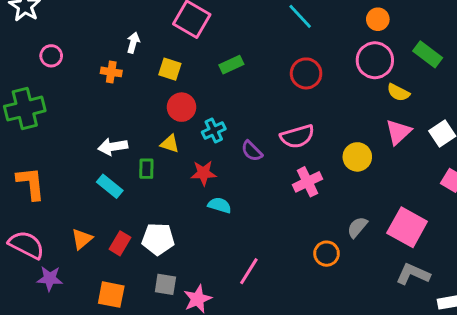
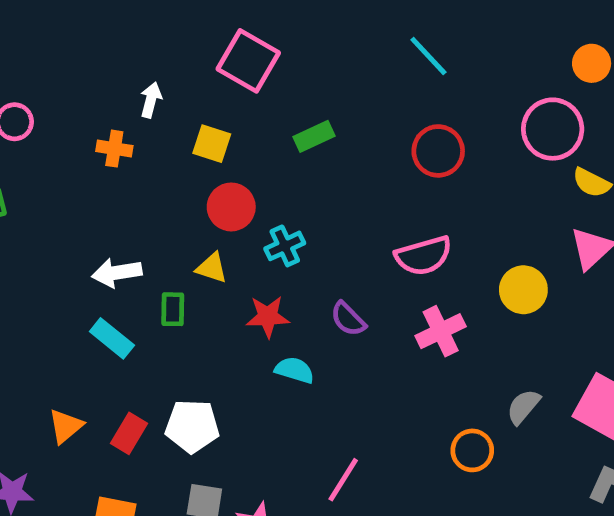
orange circle: (378, 19) -> (592, 63), moved
purple semicircle: (252, 151) -> (348, 319), moved

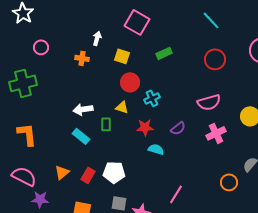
purple semicircle: (348, 319) -> (178, 128), turned -84

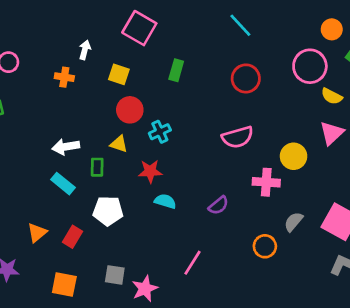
green rectangle: (164, 53) -> (176, 70), turned -49
purple semicircle: (178, 128) -> (218, 205), moved
pink cross: (216, 133) -> (266, 182), moved, turned 30
white pentagon: (114, 172) -> (108, 211), moved

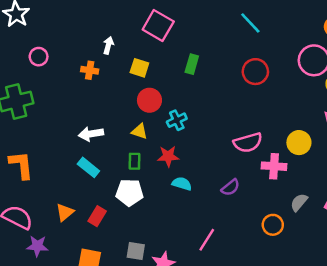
pink semicircle: (238, 137) -> (248, 143), moved
green rectangle: (97, 167) -> (134, 161), moved

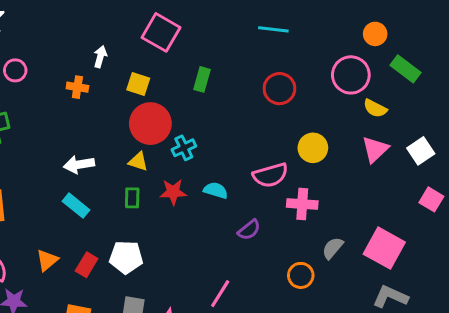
cyan line: (250, 23) -> (273, 29), turned -40
red circle: (149, 100) -> (150, 124), size x1.4
yellow circle: (299, 143) -> (313, 148), moved
cyan semicircle: (182, 184) -> (216, 190), moved
white pentagon: (130, 192) -> (126, 257), moved

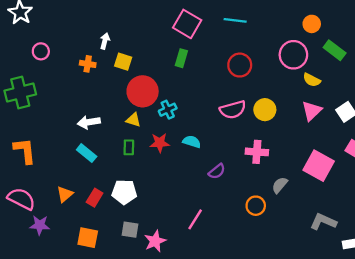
pink square: (161, 32) -> (187, 24), moved
yellow square: (138, 84) -> (123, 62), moved
pink semicircle: (270, 175) -> (233, 110), moved
pink square: (384, 248) -> (319, 166), moved

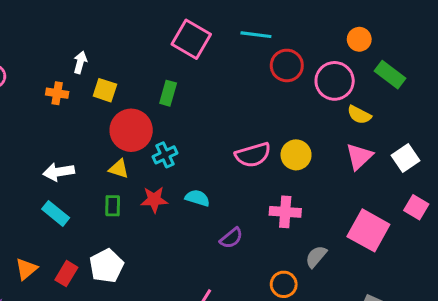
green rectangle: (181, 58) -> (168, 93), moved
red circle: (240, 65) -> (287, 65), moved
white pentagon: (124, 192) -> (106, 266), turned -30

